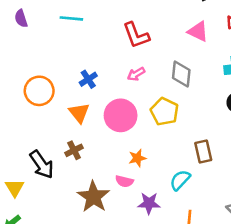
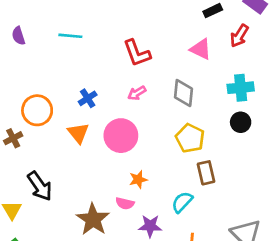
yellow pentagon: (164, 112) -> (190, 138), moved
brown cross: (74, 150) -> (13, 138), moved

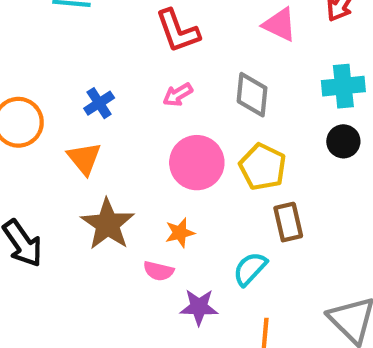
pink circle: (121, 136) -> (197, 163), moved
brown star: (93, 219) -> (108, 224), moved

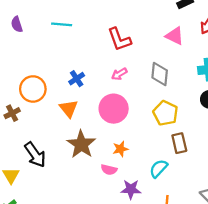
pink circle: (197, 163) -> (114, 109), moved

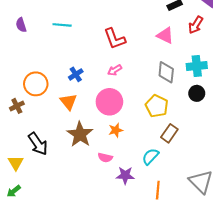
gray diamond: (160, 74) -> (166, 72), moved
brown rectangle: (179, 143) -> (169, 133), turned 48
orange star: (120, 149) -> (116, 130), moved

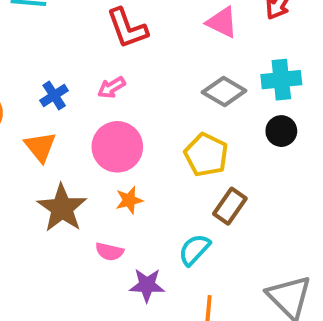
pink arrow: (115, 70) -> (111, 88), moved
gray diamond: (166, 72) -> (224, 92), turned -65

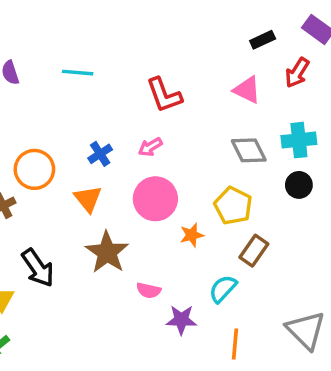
gray diamond: (224, 92) -> (249, 150), turned 33
orange star: (129, 200) -> (192, 235), moved

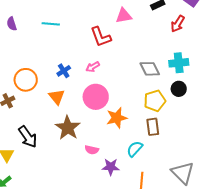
pink triangle: (247, 90) -> (124, 16), moved, turned -36
yellow pentagon: (233, 206) -> (155, 101), moved, turned 30
orange star: (192, 235) -> (117, 118), size x1.5
brown rectangle: (254, 251) -> (153, 127), turned -42

